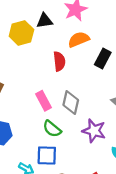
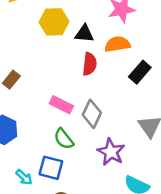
black triangle: (44, 21) -> (84, 34), moved
pink rectangle: (43, 101) -> (61, 105), turned -48

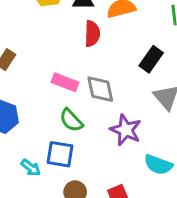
black rectangle: (140, 72) -> (151, 59), moved
gray diamond: (92, 114) -> (100, 89), turned -32

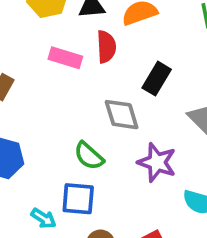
black rectangle: (151, 59) -> (157, 79), moved
pink rectangle: (65, 82) -> (65, 58), moved

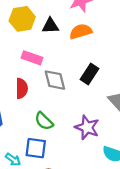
red semicircle: (106, 47) -> (22, 88), moved
gray diamond: (122, 115) -> (55, 80), moved

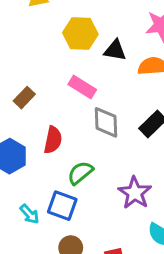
red semicircle: (22, 88) -> (53, 140), moved
green semicircle: (44, 121) -> (80, 173), turned 84

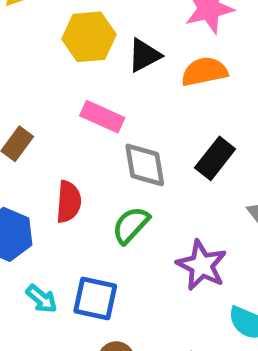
black triangle: (115, 50) -> (144, 55), turned -30
green semicircle: (80, 173) -> (131, 225), moved
cyan arrow: (29, 214) -> (42, 299), moved

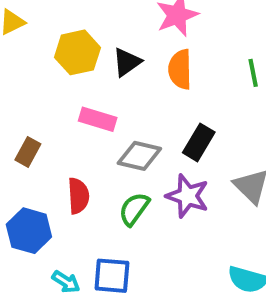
orange semicircle: (204, 72) -> (180, 69), turned -72
gray diamond: (145, 165) -> (139, 156), turned -60
purple star: (202, 265) -> (188, 196), moved

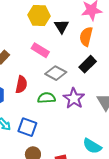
black triangle: (127, 62) -> (62, 26), turned -42
black rectangle: (199, 142) -> (88, 64), moved
green semicircle: (134, 209) -> (46, 98), turned 36

